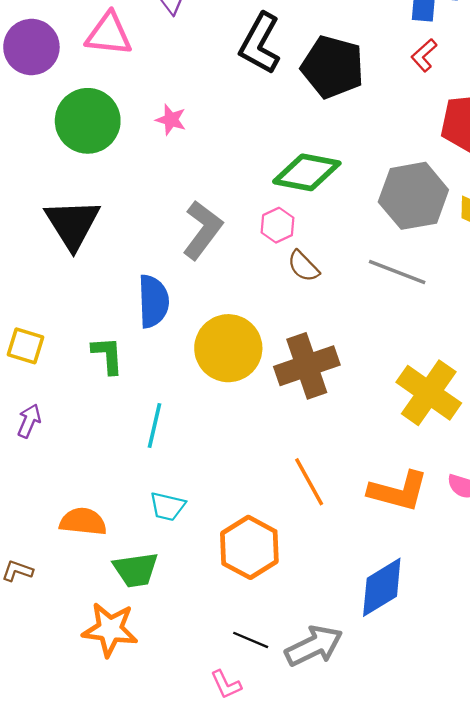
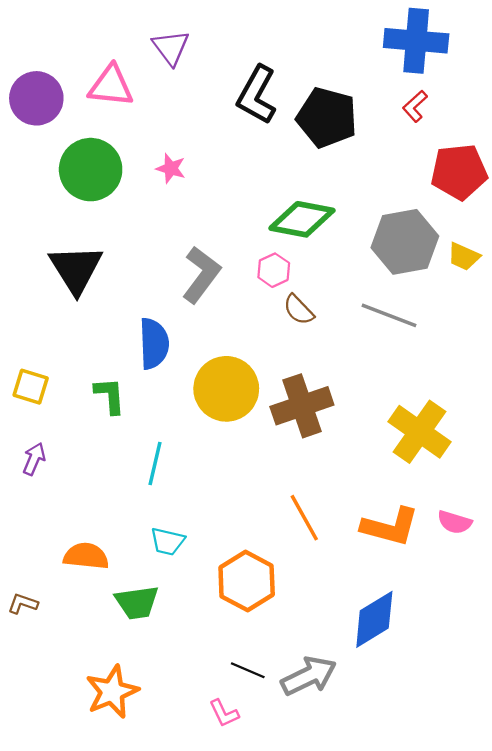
orange star: (110, 629) -> (112, 692), moved, turned -30

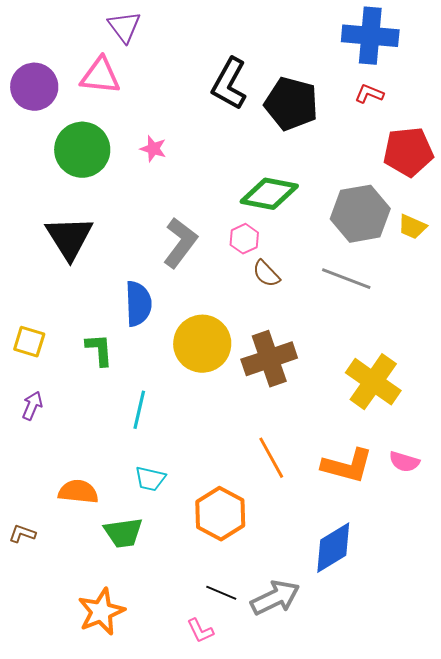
purple triangle: (171, 47) -> (124, 27), moved
red L-shape: (415, 106) -> (369, 94), turned 64

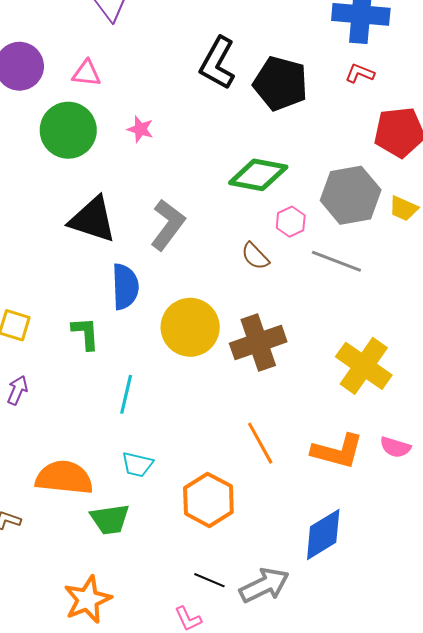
pink triangle: (100, 76) -> (87, 73), moved, size x0.7
black triangle: (69, 238) -> (93, 220), moved, turned -40
pink hexagon: (244, 239) -> (291, 222), moved
orange semicircle: (78, 492) -> (64, 478), size x1.4

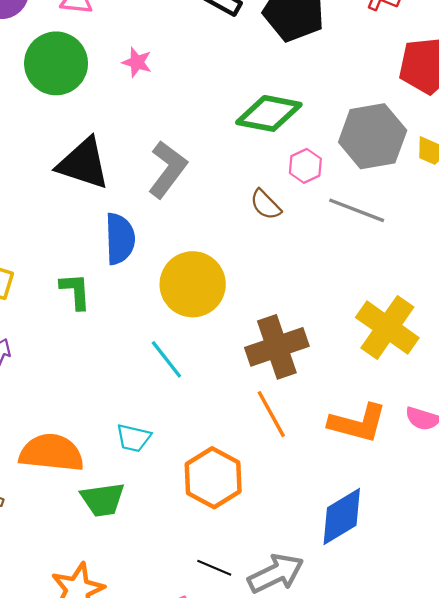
brown cross: (258, 343) -> (277, 347), moved
cyan line: (126, 394) -> (166, 359), moved, turned -51

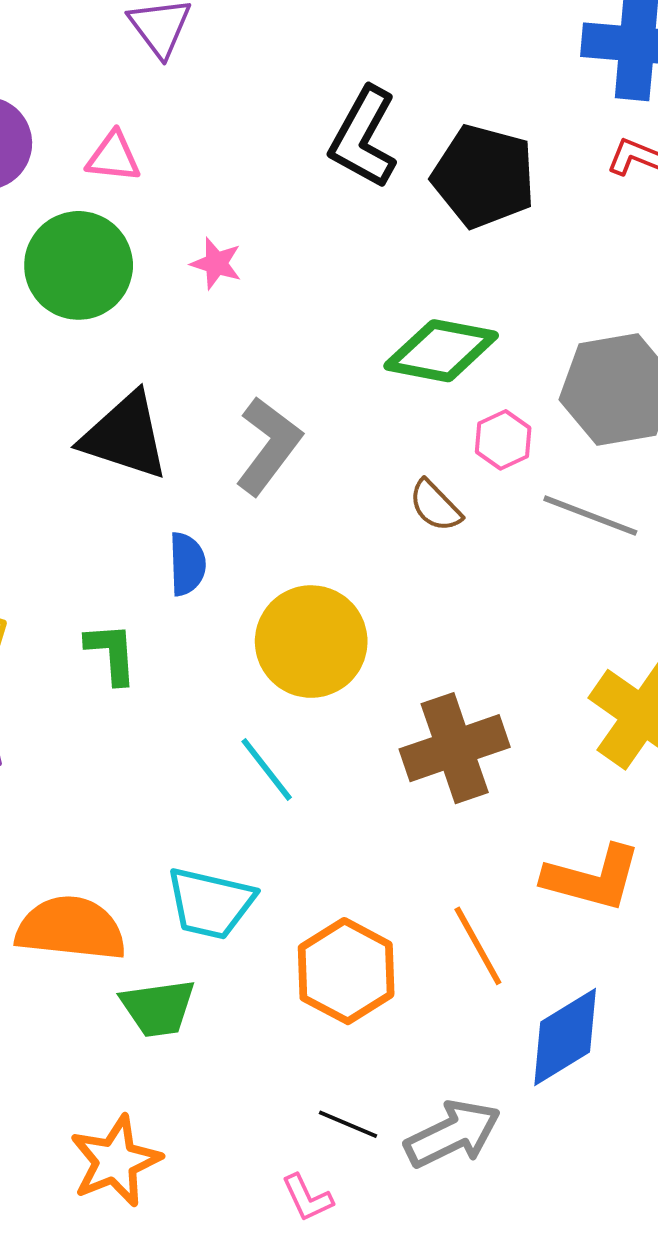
blue semicircle: (120, 239) -> (187, 564), size x0.7
orange line: (271, 414) -> (478, 946), moved
cyan trapezoid: (133, 438) -> (210, 903), size x1.5

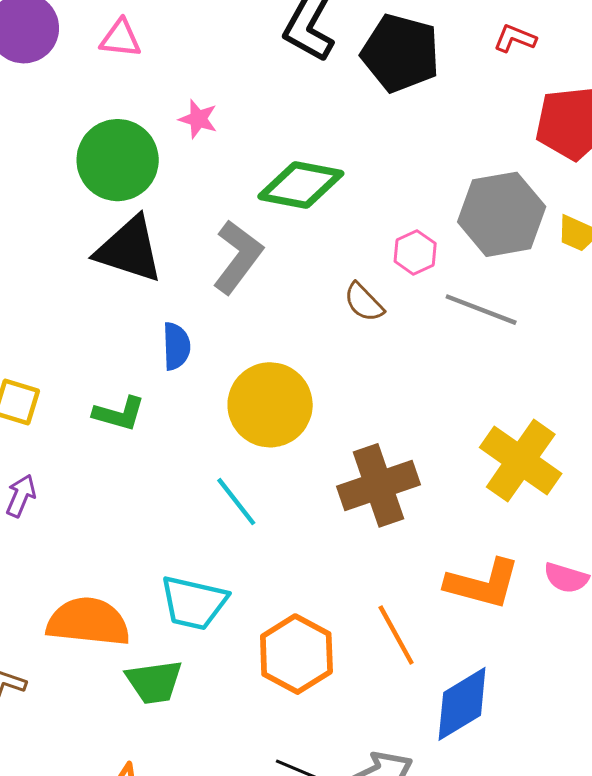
green circle: (79, 265) -> (118, 160), moved
green diamond: (441, 351) -> (301, 185), moved
green L-shape: (112, 653) -> (119, 414), turned 110

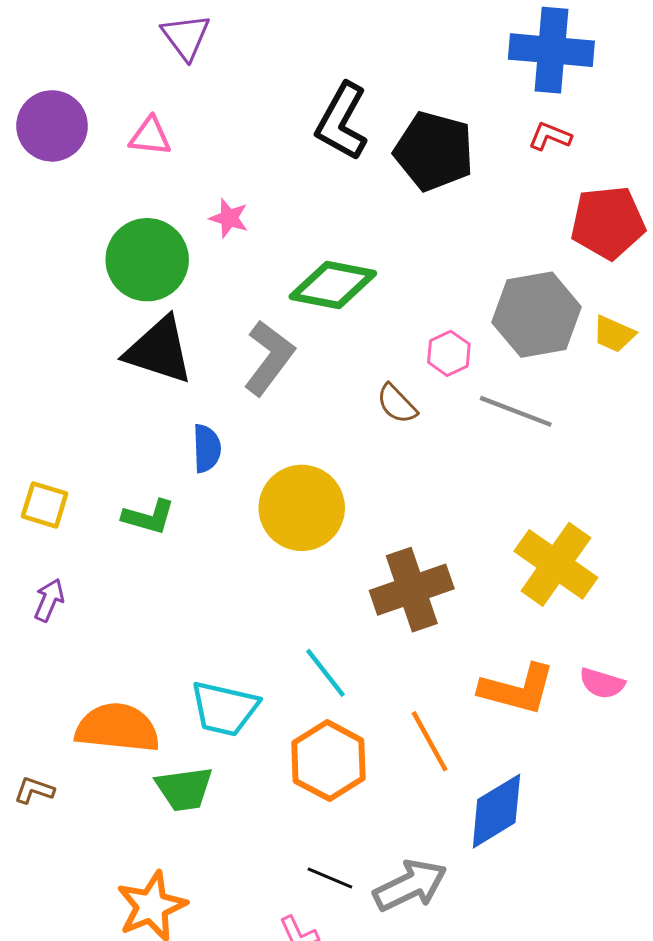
cyan line: (236, 502) -> (326, 673), moved

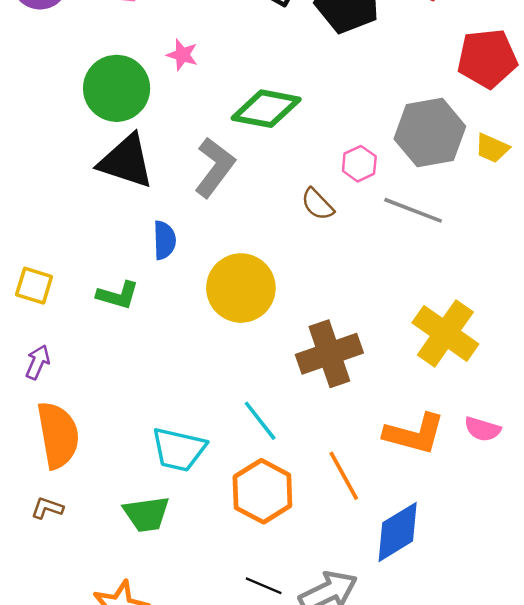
orange semicircle: (117, 728) -> (58, 435), moved, turned 74
brown L-shape: (34, 790) -> (47, 508), moved

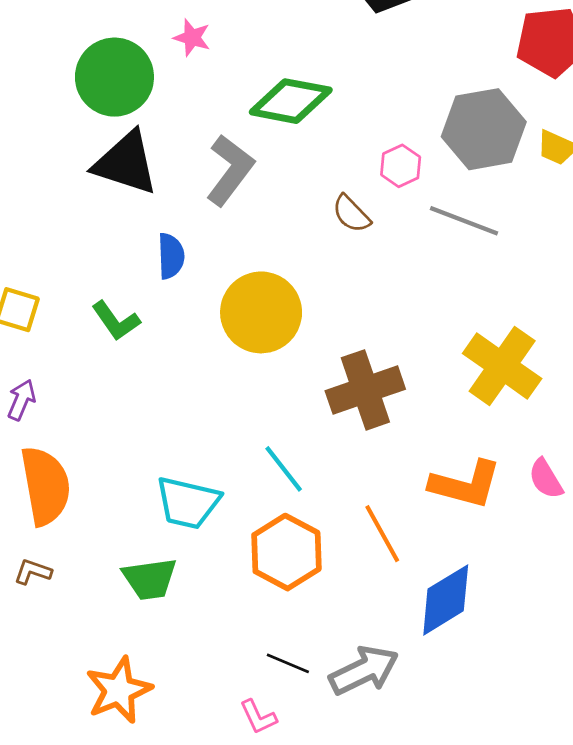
green L-shape: (118, 295) -> (116, 321), turned 39
pink semicircle: (482, 429) -> (546, 479), turned 42

